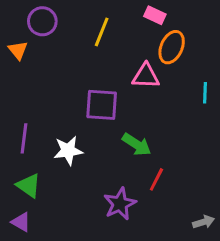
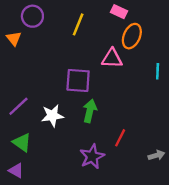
purple line: (24, 138) -> (18, 106), turned 40
green arrow: (137, 144) -> (90, 111), moved, turned -110
gray arrow: (204, 222) -> (156, 155), moved

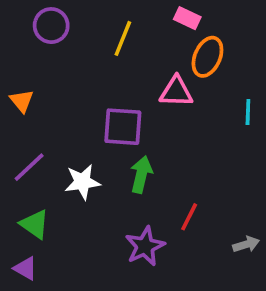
orange triangle: (14, 38) -> (22, 101), moved

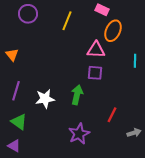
purple square: (123, 127) -> (95, 73), moved, size x0.7
purple line: (29, 167) -> (16, 91), turned -30
red line: (189, 217) -> (112, 115), moved

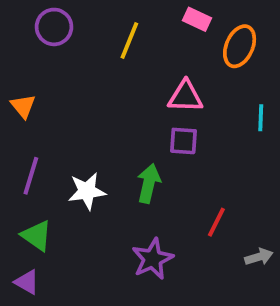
orange ellipse: (113, 31) -> (240, 46), moved

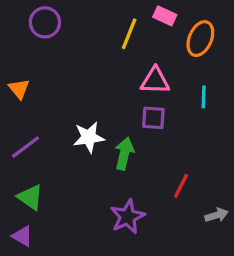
yellow line: (129, 40) -> (129, 34), moved
cyan line: (261, 118) -> (204, 97), moved
purple line: (31, 176) -> (26, 147), turned 36
white star: (87, 191) -> (89, 137), moved

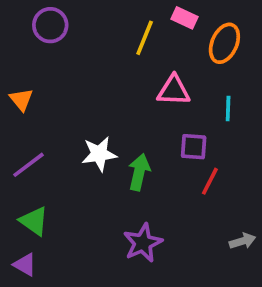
purple square: (153, 118) -> (194, 147), moved
red line: (181, 186) -> (210, 181), moved

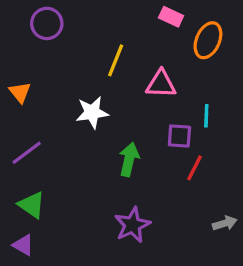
yellow line: (145, 38) -> (116, 60), moved
cyan line: (228, 109) -> (206, 116), moved
white star: (99, 154) -> (92, 112), moved

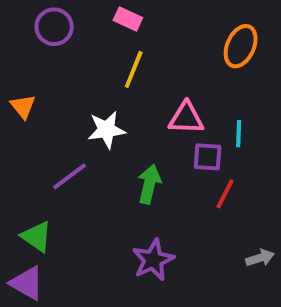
pink rectangle: (171, 17) -> (128, 19), moved
pink triangle: (161, 84) -> (186, 118), moved
purple line: (27, 153) -> (70, 176), moved
purple triangle: (23, 245) -> (27, 283), size x1.4

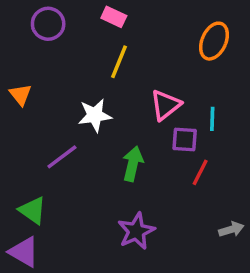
pink triangle: (186, 118) -> (166, 105), turned -40

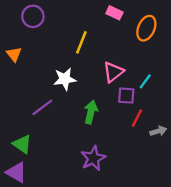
pink rectangle: (114, 17) -> (114, 13), moved
orange triangle: (20, 95) -> (14, 54), moved
cyan line: (212, 119) -> (145, 81), turned 35
gray arrow: (231, 229) -> (158, 131), moved

